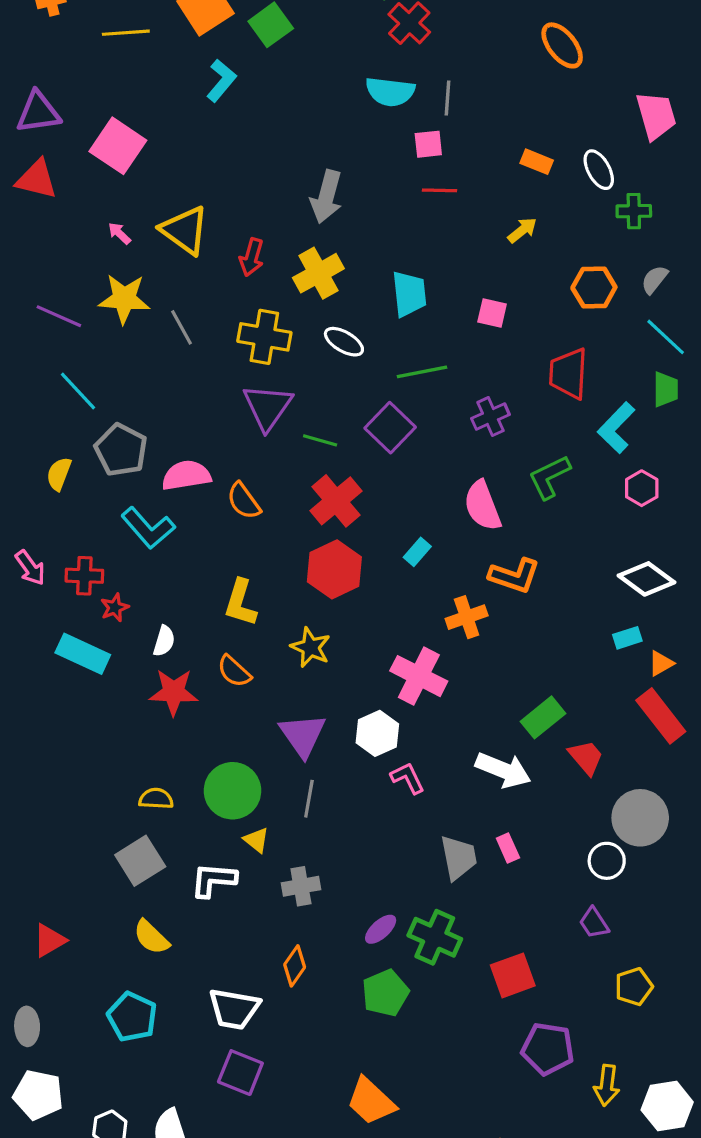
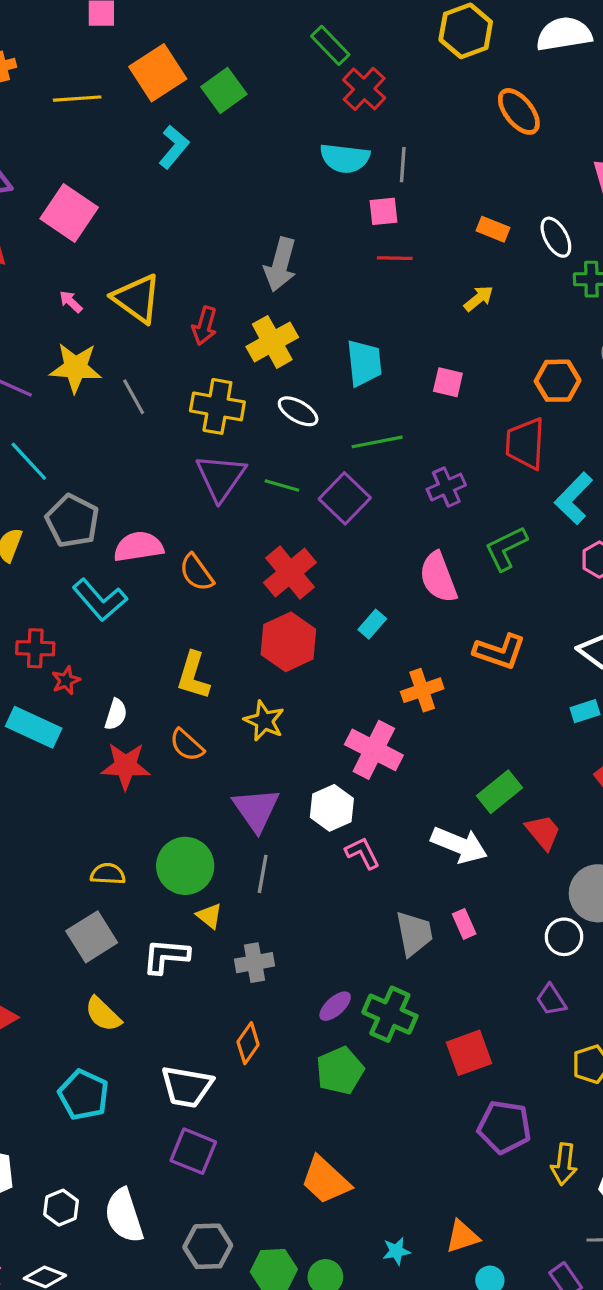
orange hexagon: (594, 288) -> (558, 381), moved
green line: (320, 440) -> (282, 485), moved
orange L-shape: (514, 576) -> (500, 651), moved

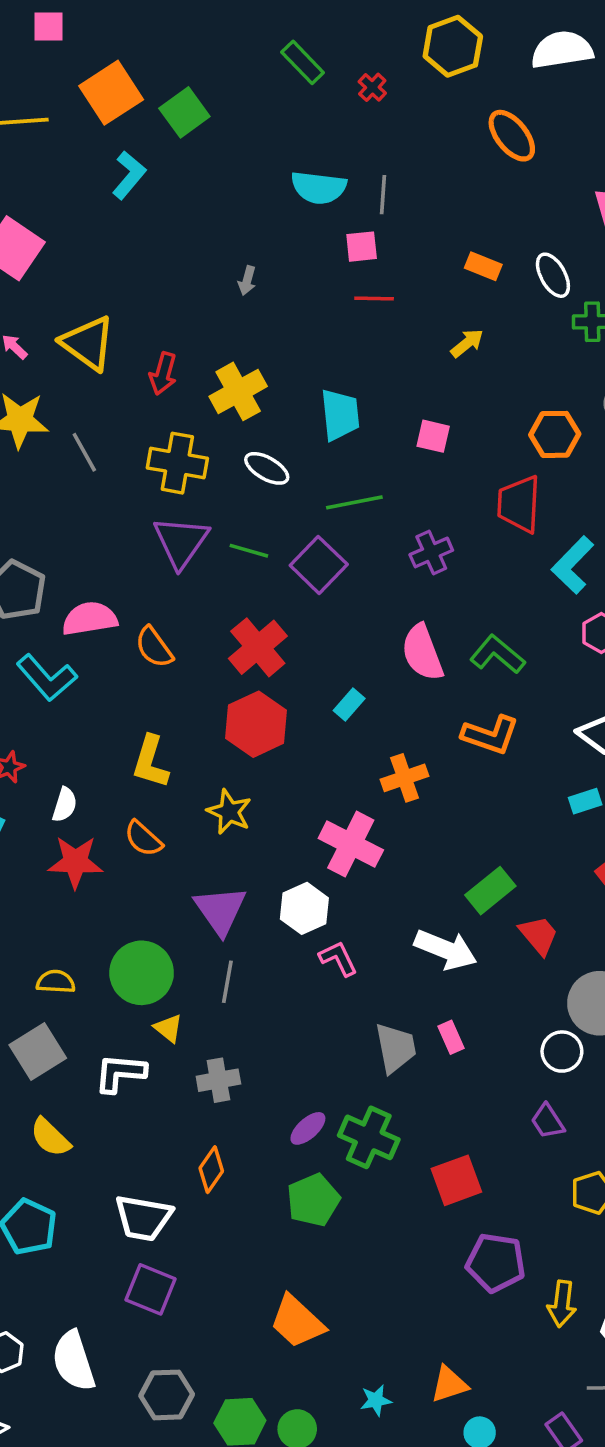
red cross: (364, 89) -> (372, 87), moved, size x0.6
gray arrow: (280, 265) -> (247, 281), moved, size x0.5
green L-shape: (506, 548) -> (498, 654), moved, turned 66

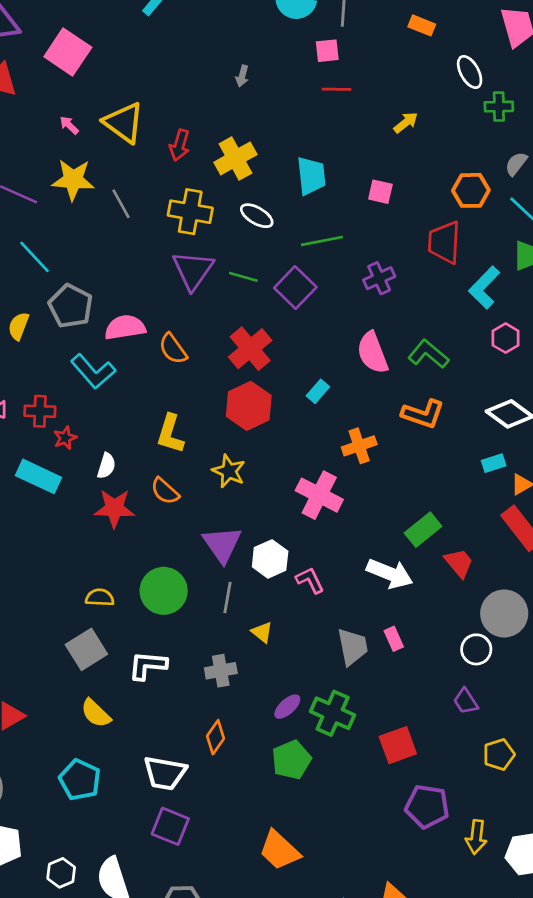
orange rectangle: (483, 266) -> (422, 25), moved
white hexagon: (304, 908) -> (270, 559), moved
yellow triangle: (168, 1028) -> (262, 632), moved

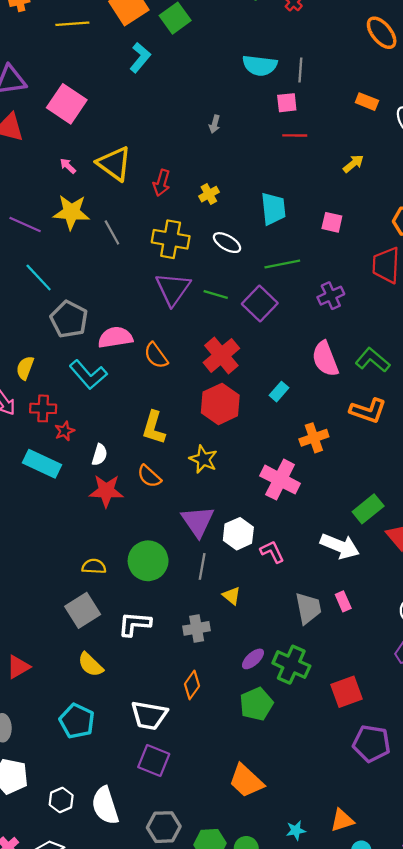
orange rectangle: (422, 25) -> (367, 102), moved
yellow cross: (235, 158) -> (209, 194), size x0.6
yellow semicircle: (19, 326) -> (25, 368), moved

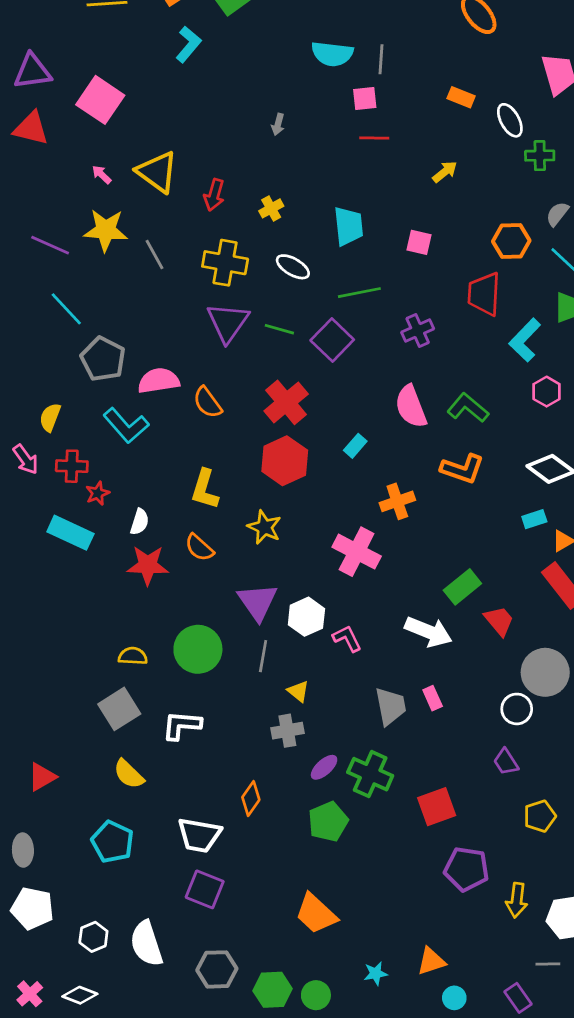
gray cross: (197, 628) -> (287, 731), moved

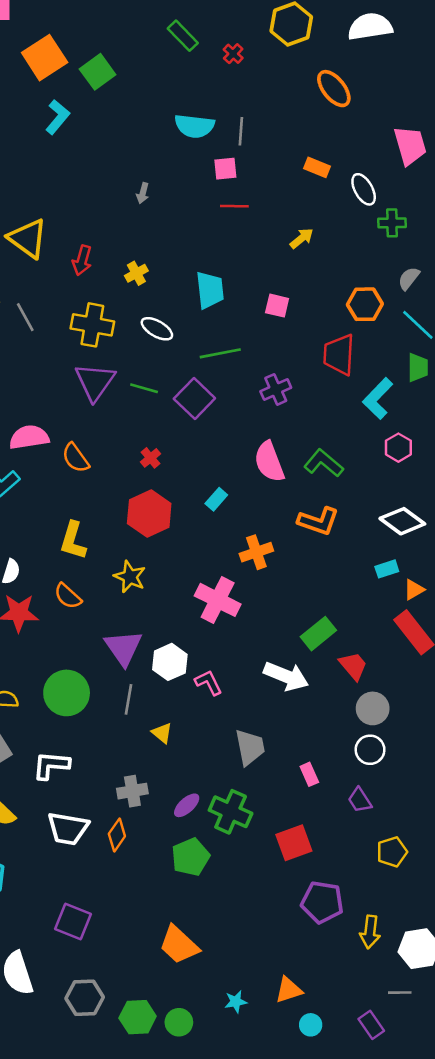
red cross: (286, 402) -> (150, 458), size x0.5
gray circle: (545, 672) -> (373, 708), moved, size x0.7
pink rectangle: (433, 698) -> (309, 774), moved
gray cross: (287, 731) -> (132, 791), moved
white trapezoid: (199, 835) -> (68, 829), moved

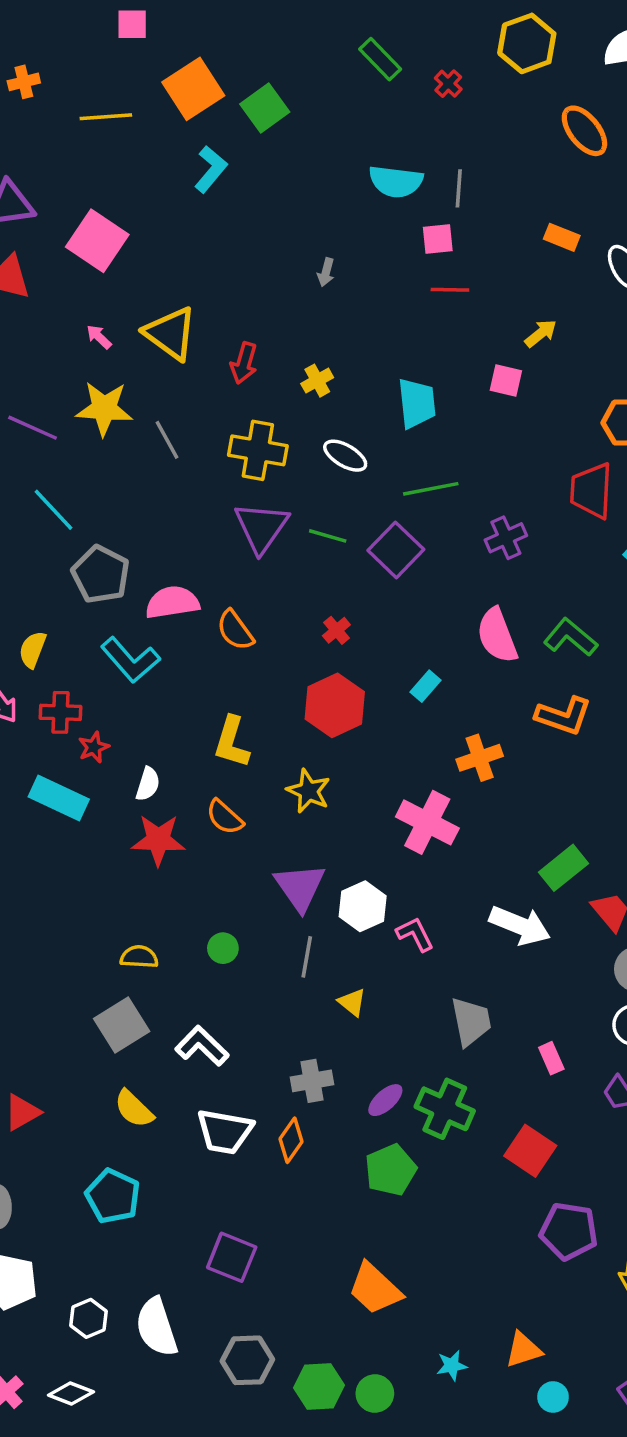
pink square: (277, 306) -> (506, 381), moved
green circle: (67, 693) -> (223, 948), size x0.5
white L-shape: (51, 765) -> (202, 1046), turned 39
red square: (294, 843) -> (530, 1151), turned -36

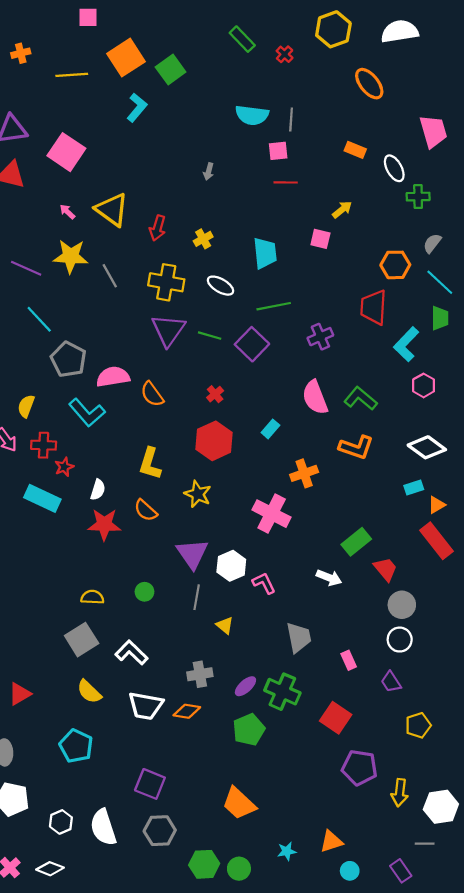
white arrow: (520, 925) -> (329, 578), size x0.7
orange diamond: (291, 1140) -> (187, 711), turned 64
gray hexagon: (247, 1360) -> (160, 831), moved

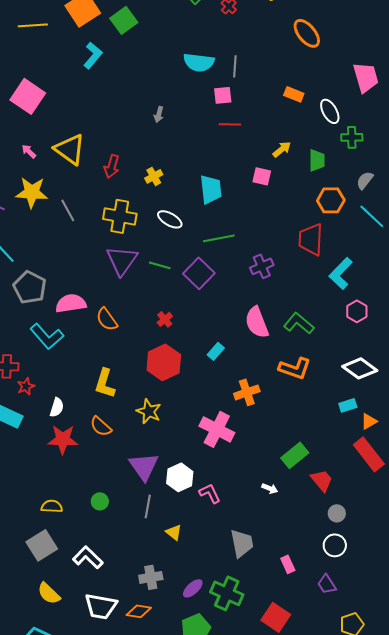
green trapezoid: (440, 318) -> (317, 160), moved
white arrow: (329, 578) -> (270, 488), size x0.7
gray circle: (402, 605) -> (337, 513), size x0.7

